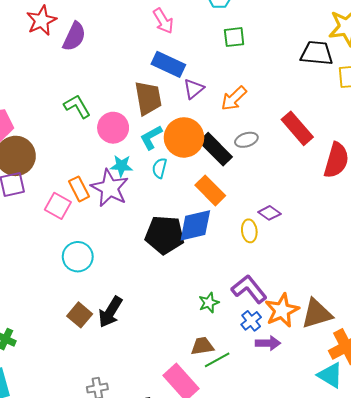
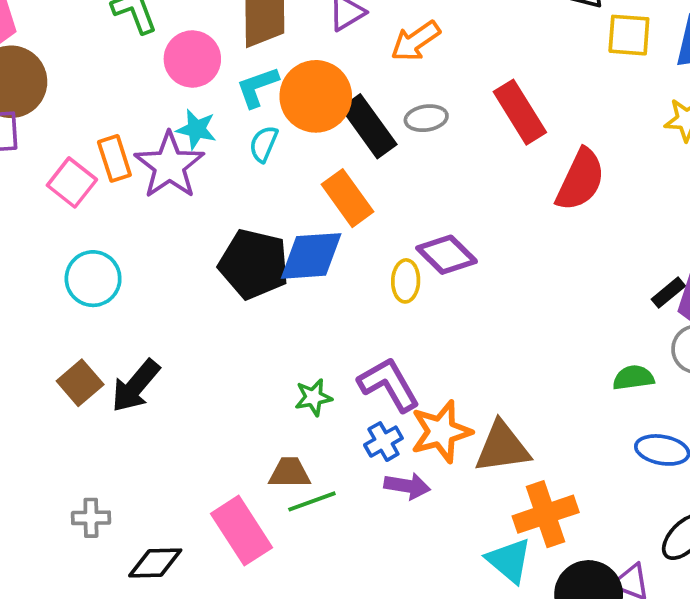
purple diamond: (269, 213) -> (447, 255), size x1.4

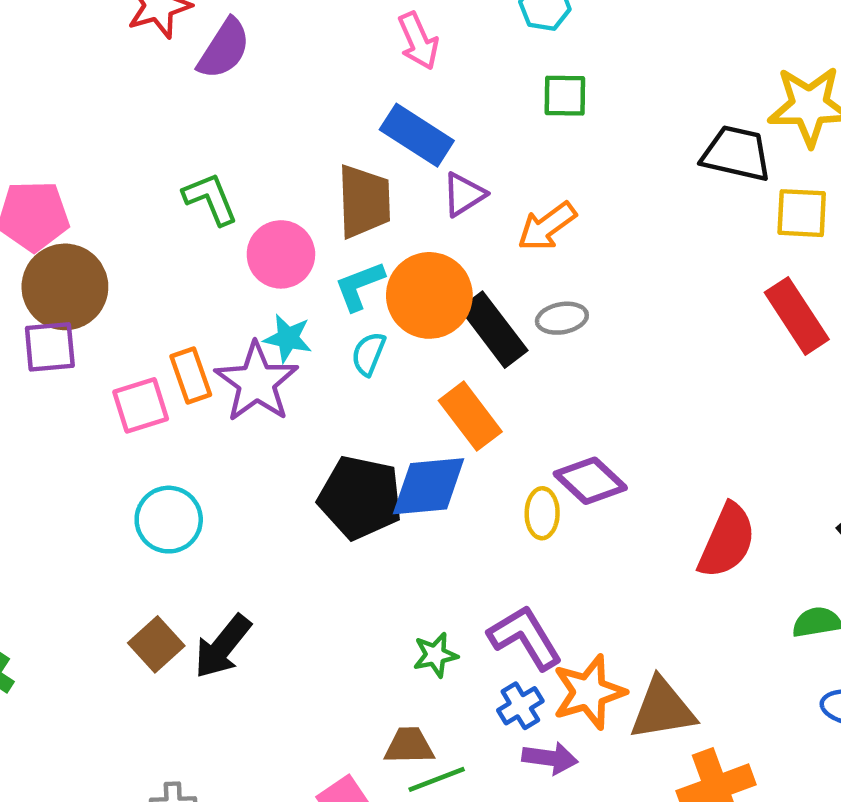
red rectangle: (520, 112) -> (797, 316), moved
red semicircle: (580, 180) -> (727, 541), moved
pink square: (72, 182) -> (141, 405), turned 36

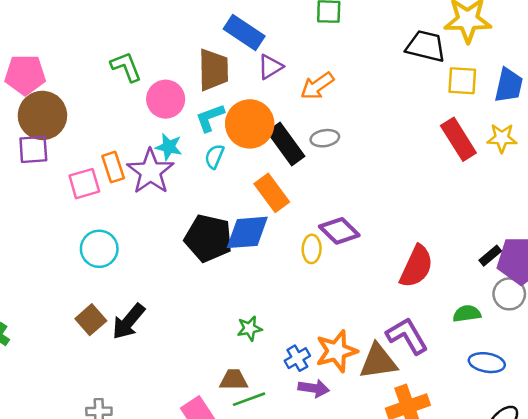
purple L-shape: (525, 637) -> (407, 336), moved

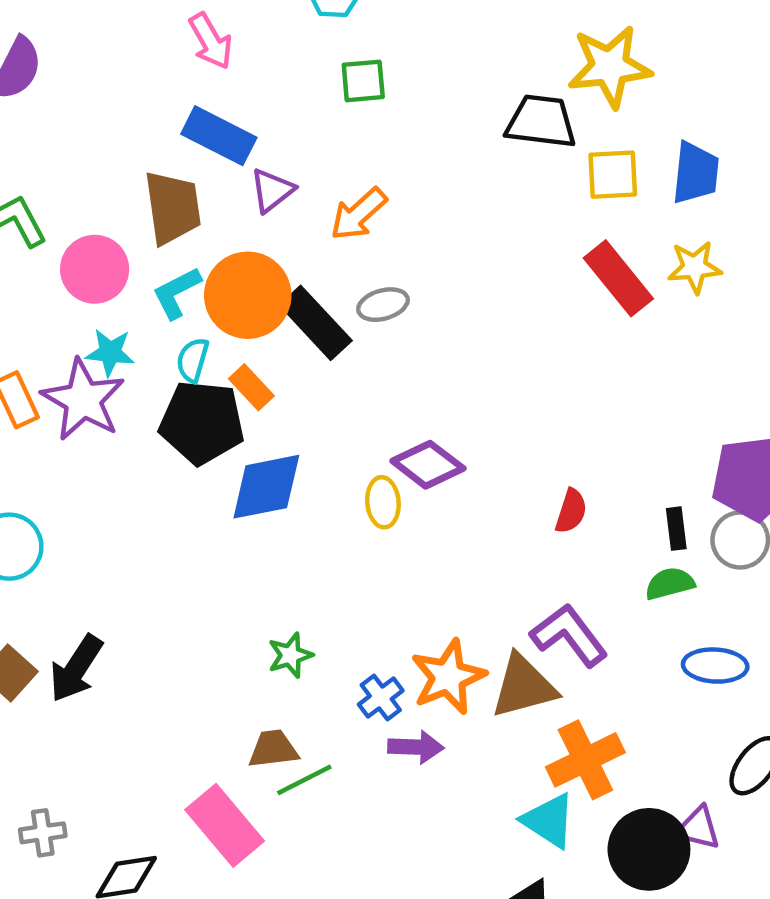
orange rectangle: (272, 193) -> (251, 387), moved, size x0.7
black pentagon: (208, 238) -> (202, 422), moved
black rectangle: (490, 256) -> (676, 529), moved, turned -50
red semicircle: (416, 266) -> (571, 511), size x0.6

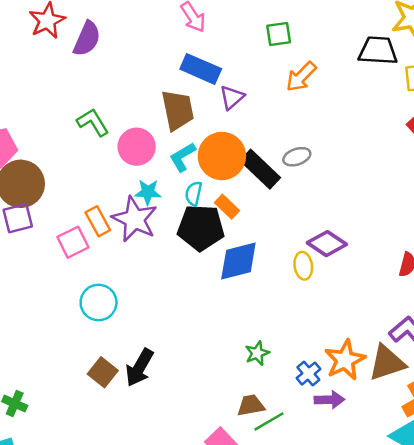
orange arrow: (359, 214) -> (301, 77), moved

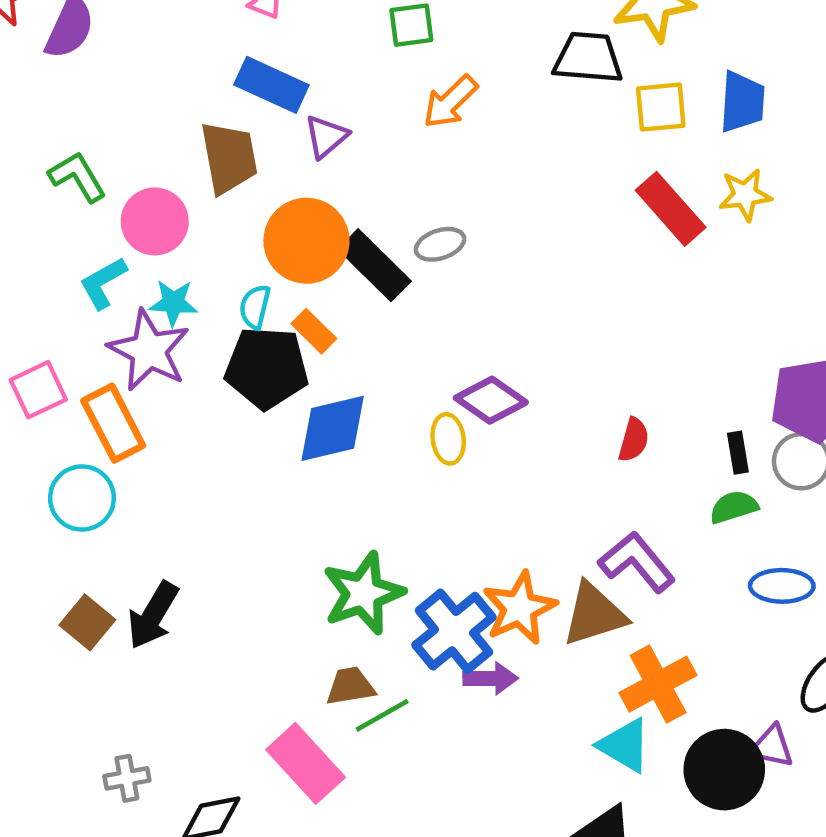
cyan L-shape: (183, 157) -> (103, 283), moved
orange rectangle: (98, 221) -> (113, 423), moved, size x1.4
green star: (257, 353) -> (363, 593), size x1.8
blue cross: (308, 374) -> (454, 631), size x1.8

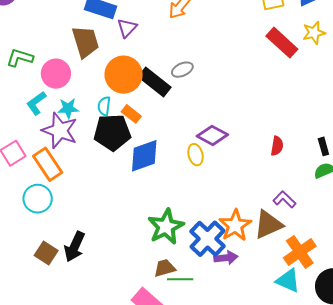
green L-shape: (77, 177) -> (20, 58), turned -36
purple L-shape: (637, 562) -> (284, 199), size x0.7
green line: (382, 715) -> (180, 279), turned 35

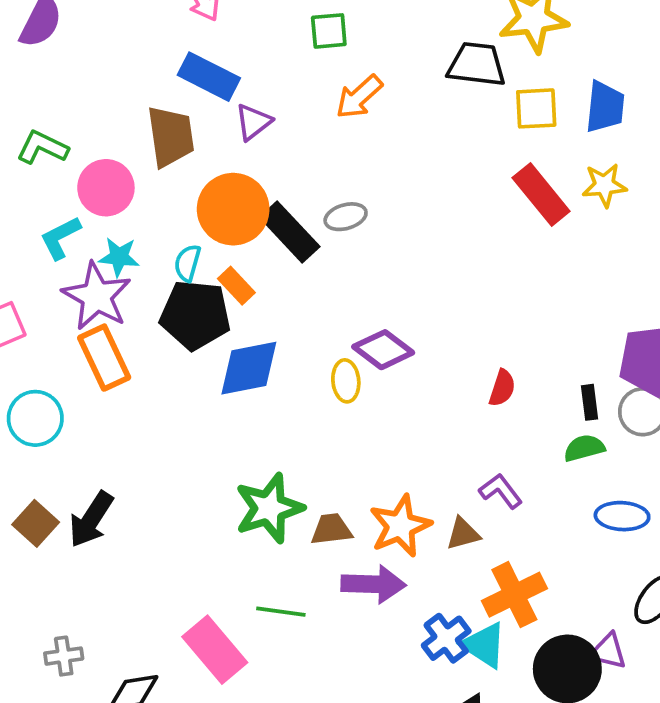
orange rectangle: (48, 164) -> (104, 358), moved
brown triangle: (268, 224) -> (463, 534), size x0.6
blue cross: (208, 239) -> (446, 638), moved, size x0.7
purple arrow: (226, 258) -> (373, 584), size x1.4
brown trapezoid: (165, 268) -> (331, 529), moved

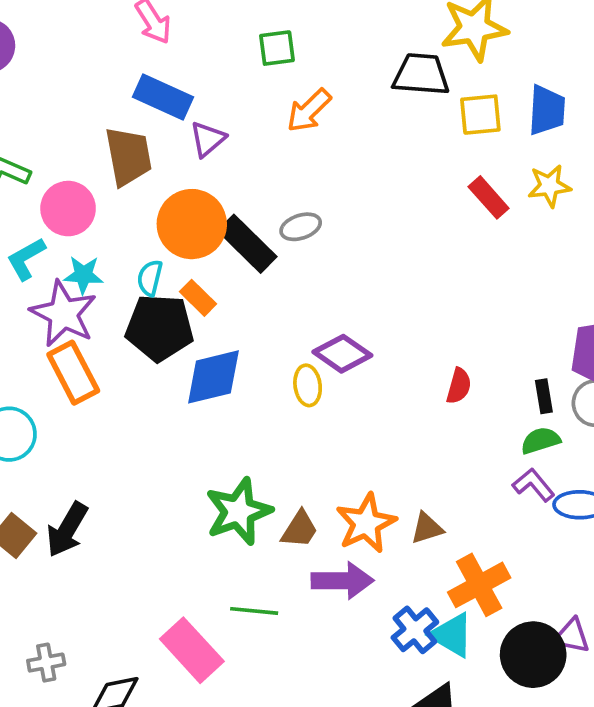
red rectangle: (541, 195) -> (489, 197), size x0.7
purple L-shape: (501, 491) -> (534, 485), moved
brown trapezoid: (331, 529) -> (300, 529), turned 132

